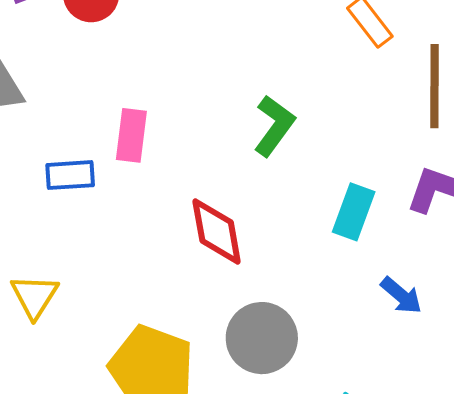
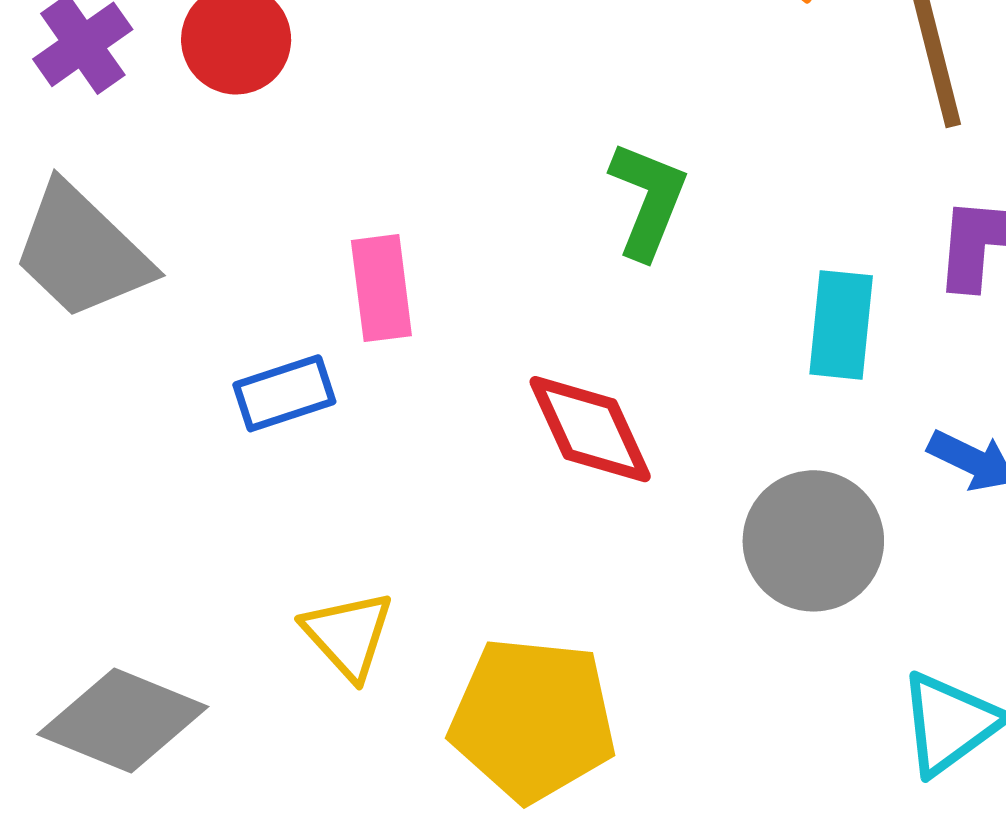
yellow triangle: (34, 296) -> (348, 635), moved
gray circle: (262, 338) -> (813, 541), moved

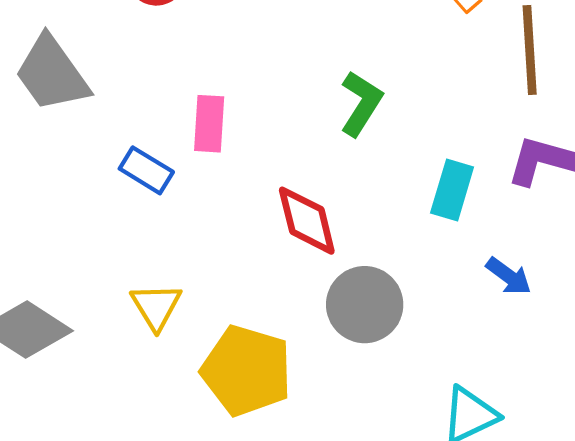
blue rectangle: (284, 393) -> (146, 170), turned 39
gray circle: (813, 541) -> (365, 305), moved

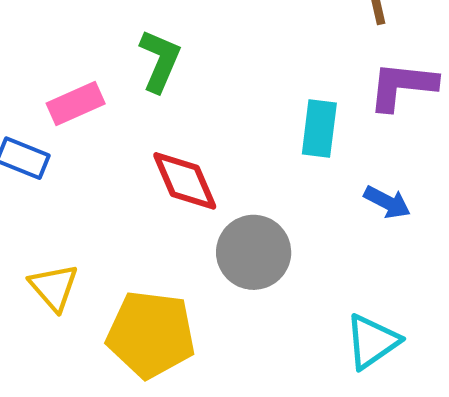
green L-shape: (361, 103) -> (160, 61), moved
pink rectangle: (209, 124) -> (76, 103), turned 72

